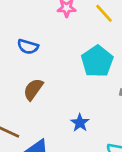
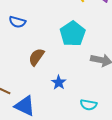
brown semicircle: (33, 89) -> (36, 57), moved

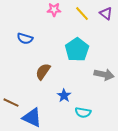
cyan semicircle: (88, 105) -> (83, 113), moved

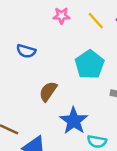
blue star: (64, 96) -> (74, 121), size x1.6

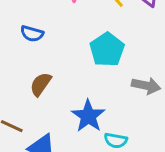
brown semicircle: (48, 91) -> (41, 84), moved

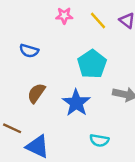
blue star: (88, 116) -> (76, 103), moved

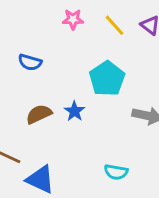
brown semicircle: (36, 93) -> (39, 114), turned 30
blue star: (76, 103) -> (74, 111), moved, size x0.6

